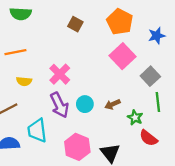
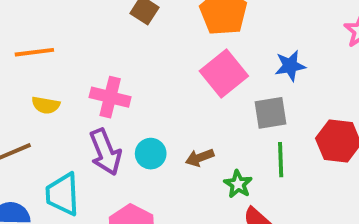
blue star: (157, 36) -> (290, 66), moved
pink cross: (60, 74) -> (110, 97), turned -35
gray square: (150, 76) -> (271, 113), turned 30

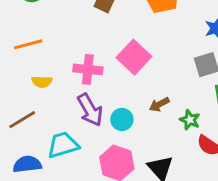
pink square: (224, 73) -> (134, 57), moved
cyan circle: (151, 154) -> (122, 119), moved
cyan trapezoid: (63, 194) -> (63, 145), turned 84

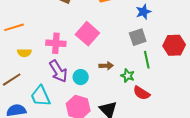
brown arrow: (159, 104) -> (106, 66), turned -152
cyan trapezoid: (63, 145) -> (41, 96), turned -95

